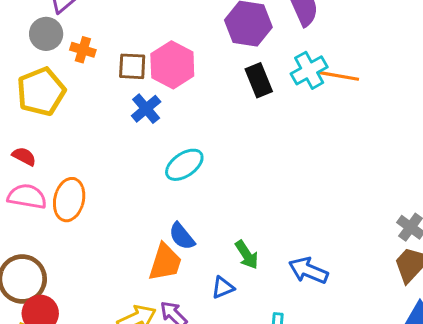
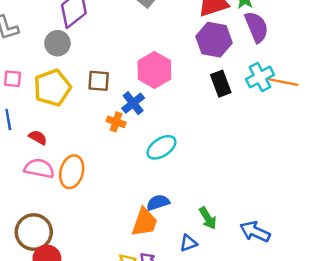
orange cross: (83, 50) -> (116, 122), moved
brown square: (132, 66) -> (99, 81), moved
blue semicircle: (182, 236) -> (158, 202), turned 110

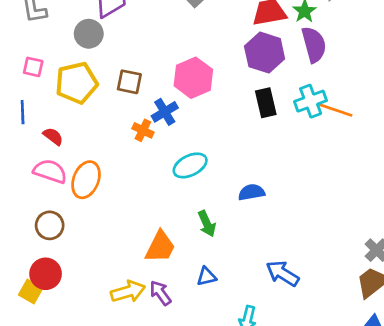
blue semicircle: (158, 202) -> (251, 192), moved
green arrow: (208, 218) -> (207, 224), moved
brown circle: (34, 232) -> (50, 225), moved, size x0.7

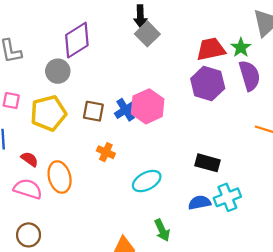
cyan cross: (311, 101) -> (227, 197), moved
black rectangle: (266, 103) -> (208, 163), moved, turned -60
blue cross: (165, 112) -> (126, 110), moved
orange ellipse: (86, 180) -> (60, 177), moved, turned -36

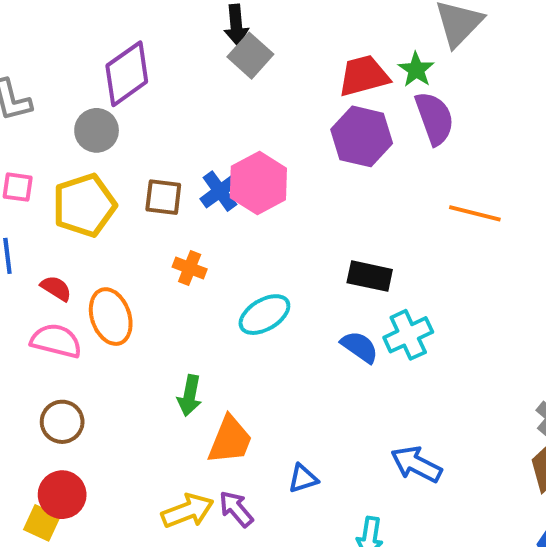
blue semicircle: (199, 203) -> (360, 347), turned 50
green arrow: (162, 230) -> (190, 395), moved, turned 40

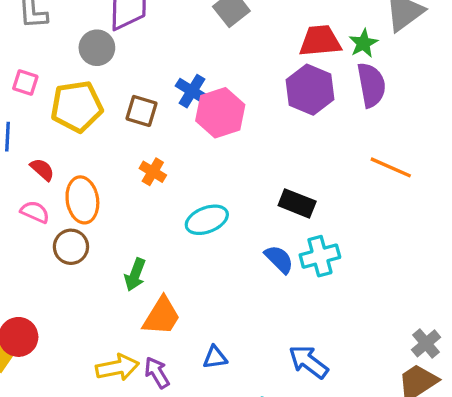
blue cross: (220, 191) -> (192, 91), moved, turned -32
pink semicircle: (56, 341) -> (35, 212), size x0.7
brown circle: (62, 422) -> (71, 247), moved

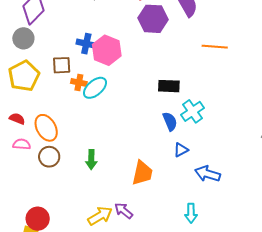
orange cross: (153, 172) -> (79, 82), moved
cyan ellipse: (207, 220) -> (95, 88), moved
blue semicircle: (279, 259) -> (170, 121), turned 42
orange trapezoid: (162, 316) -> (142, 173), moved
blue triangle: (215, 357) -> (181, 150), moved

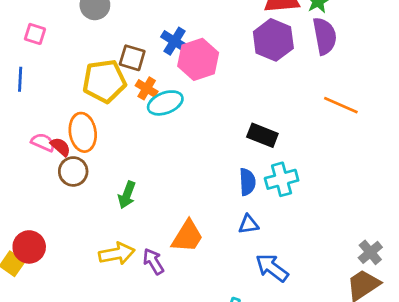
yellow pentagon: (24, 76) -> (104, 81), moved
red semicircle: (17, 119) -> (61, 147), moved
purple arrow: (124, 211) -> (153, 261), moved
yellow arrow: (100, 216) -> (117, 254), moved

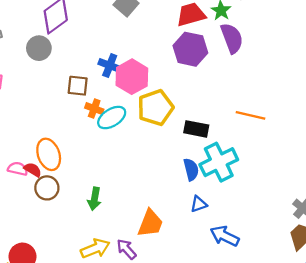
yellow pentagon: (104, 81) -> (155, 108), moved
orange line: (341, 105) -> (250, 115), moved
cyan cross: (282, 179) -> (219, 162), size x1.4

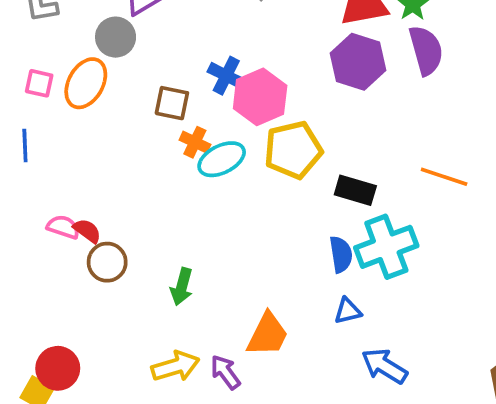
orange ellipse: (49, 154) -> (86, 83), moved, turned 44

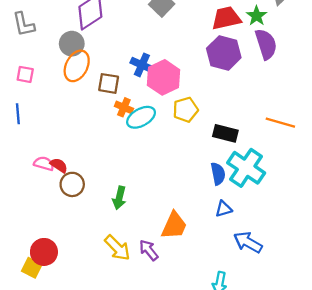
orange ellipse: (86, 83) -> (77, 66), moved
yellow pentagon: (293, 150) -> (186, 110), size x0.7
cyan cross: (386, 247) -> (246, 168), turned -33
yellow arrow: (175, 366) -> (117, 248), turned 64

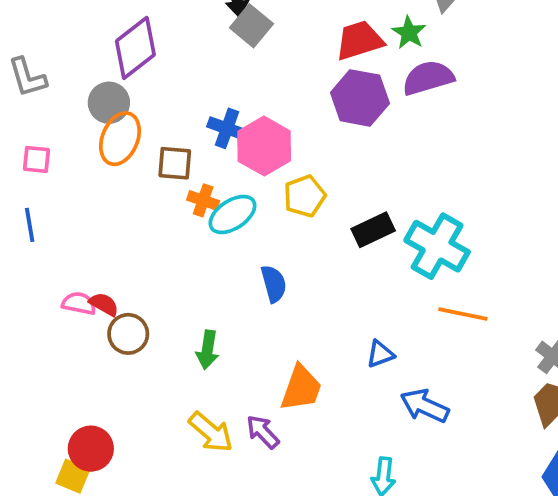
purple semicircle: (266, 44) -> (428, 78), turned -84
orange line: (280, 123) -> (463, 314), moved
black rectangle: (225, 133) -> (373, 230), turned -35
cyan cross: (246, 168) -> (437, 246), moved
blue semicircle: (218, 174) -> (274, 284), moved

